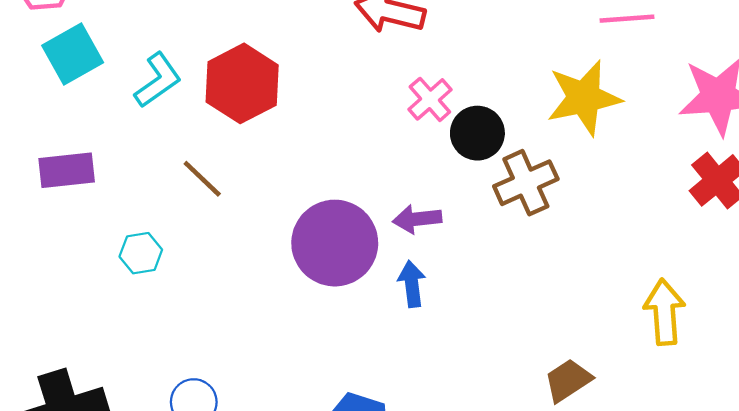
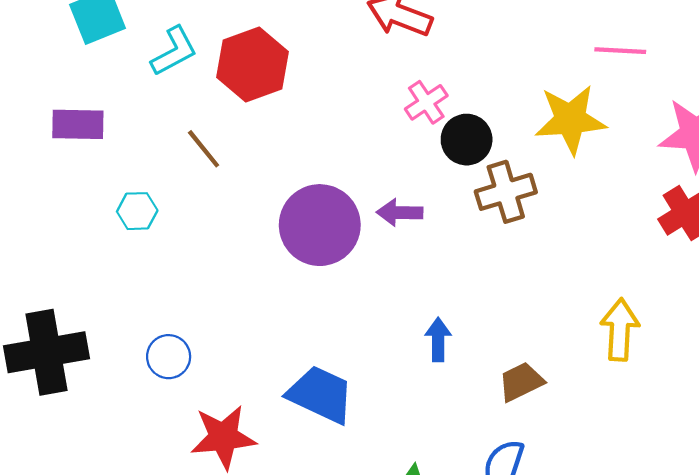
blue arrow: (412, 284) -> (438, 340), moved

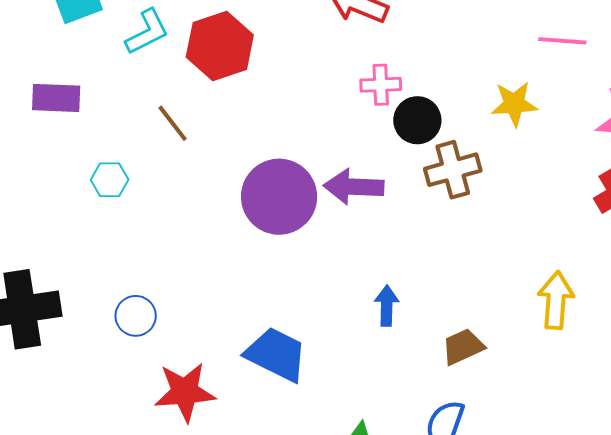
pink cross: (426, 102) -> (381, 85), turned 30
yellow star: (570, 120) -> (514, 104), size x0.7
purple arrow: (400, 213) -> (354, 187), size x1.4

